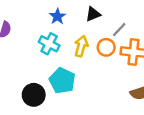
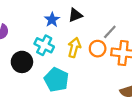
black triangle: (93, 14) -> (75, 15), moved
black circle: (34, 95) -> (22, 62), moved

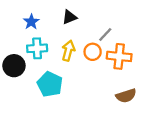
blue star: (52, 20) -> (31, 22), moved
cyan cross: (44, 45) -> (37, 48), turned -30

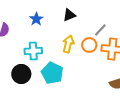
cyan cross: (37, 48) -> (33, 51), moved
black circle: (14, 66) -> (21, 74), moved

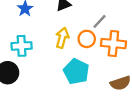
cyan pentagon: (52, 73) -> (76, 71), moved

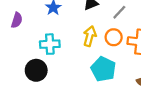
gray line: (99, 21) -> (119, 12), moved

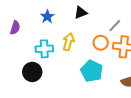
gray line: (119, 12) -> (115, 26), moved
yellow arrow: (90, 36) -> (68, 42), moved

